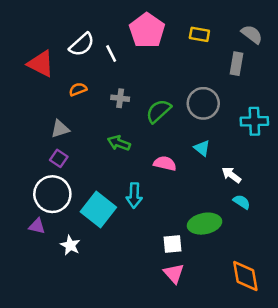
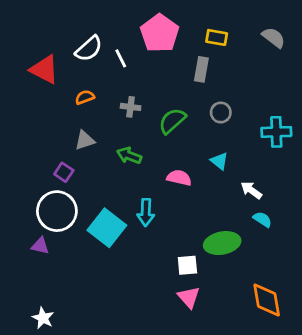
gray rectangle: (236, 64) -> (201, 69), moved
gray circle: (203, 103) -> (221, 112), size x0.6
gray triangle: (60, 129) -> (85, 140), moved
white star: (70, 245) -> (43, 318), moved

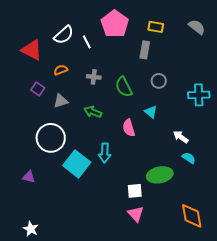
green semicircle: (172, 121) -> (124, 87), turned -75
cyan triangle: (219, 161) -> (151, 112), moved
purple square: (64, 172) -> (38, 89), moved
pink semicircle: (179, 178) -> (129, 128), turned -120
white circle: (57, 211) -> (51, 138), moved

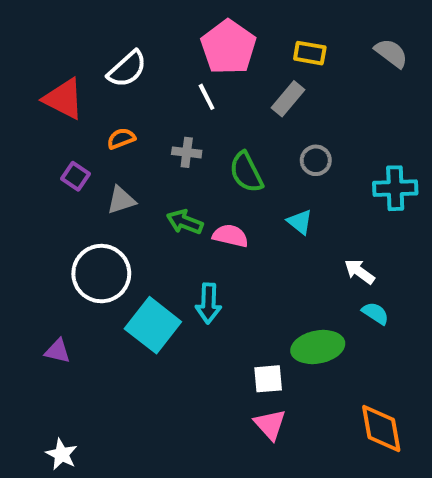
white line: (87, 42) -> (207, 97), moved
gray rectangle: (145, 50) -> (288, 99), turned 30
pink semicircle: (129, 128) -> (230, 236), moved, turned 120

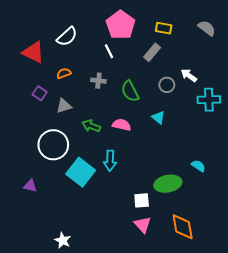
green arrow: (185, 222) -> (91, 126), moved
white arrow: (359, 272) -> (189, 75), moved
orange diamond: (381, 428) -> (183, 227), moved
white star: (62, 454) -> (63, 240), moved

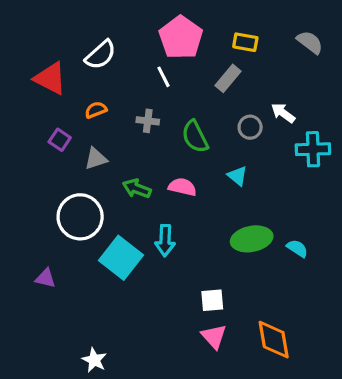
green ellipse: (168, 184) -> (252, 239), moved

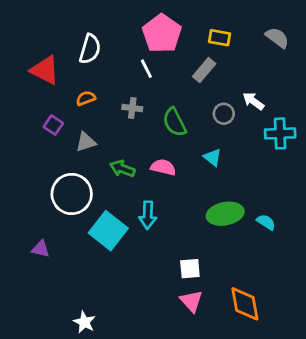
white semicircle: (101, 55) -> (90, 49), turned -32

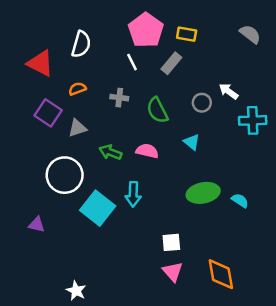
yellow rectangle: (220, 38) -> (187, 34), moved
gray rectangle: (204, 70) -> (171, 63), moved
purple square: (53, 125) -> (48, 113), size x1.5

